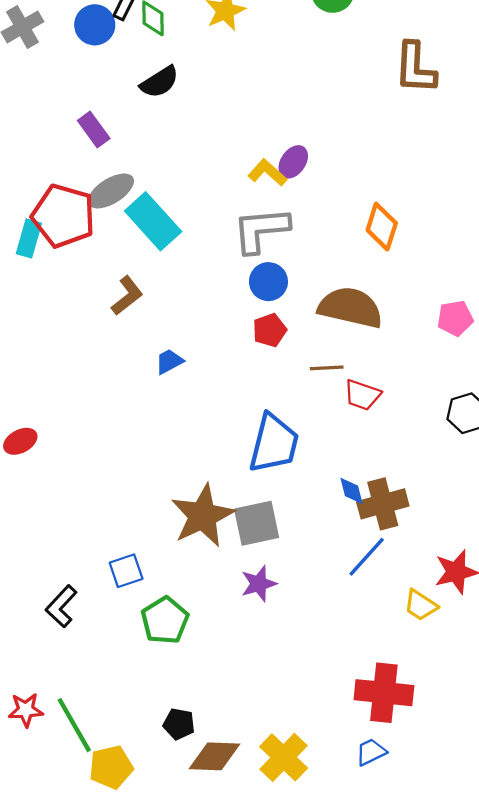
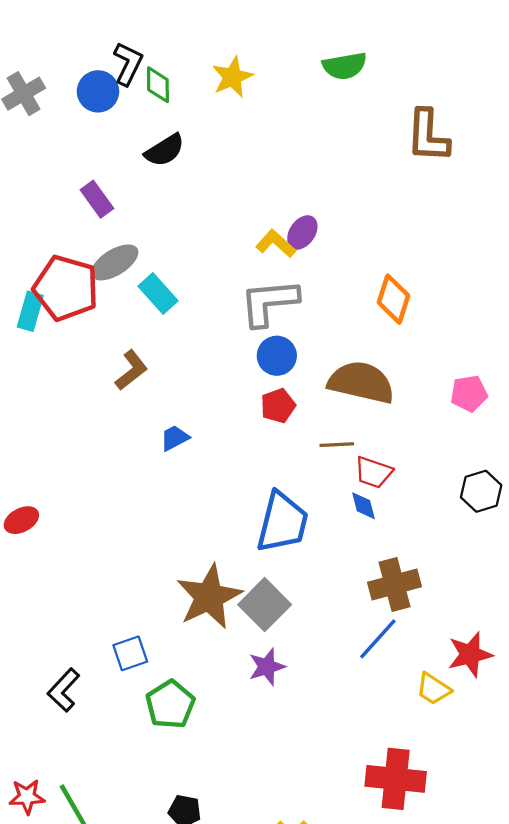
cyan rectangle: (153, 221) -> (158, 294), size x0.7
blue diamond: (352, 491) -> (363, 506), moved
gray square: (257, 523) -> (265, 605), turned -33

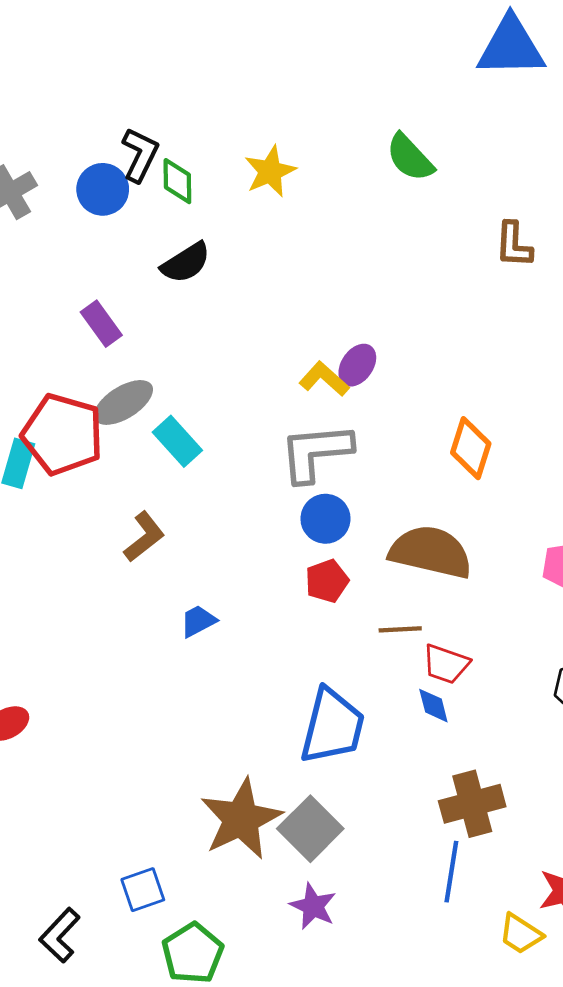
green semicircle: (345, 66) -> (410, 158), turned 57
brown L-shape: (428, 136) -> (514, 245), size x0.7
blue line: (378, 639) -> (451, 872), turned -33
purple star: (267, 667) -> (313, 906), turned -30

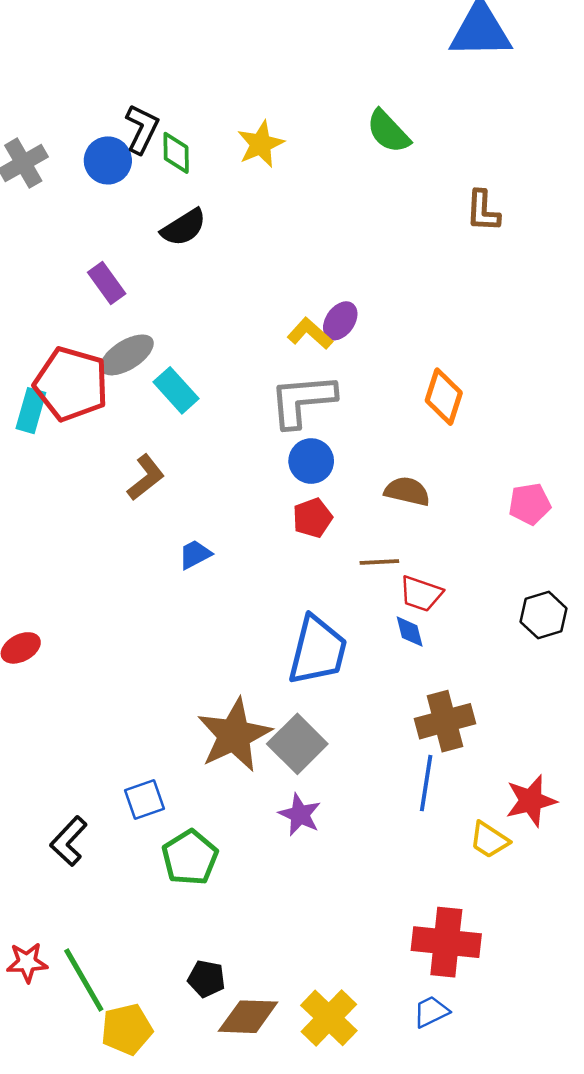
brown semicircle: (431, 552) -> (407, 491), size x0.6

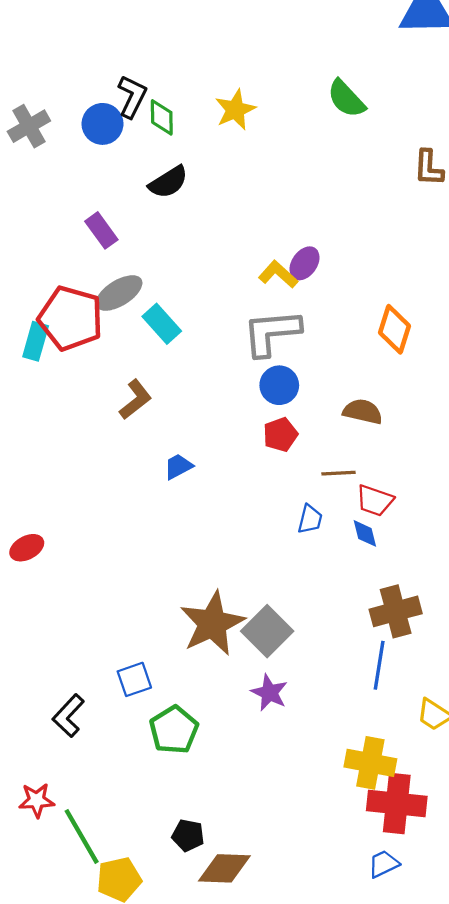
blue trapezoid: (317, 650) -> (310, 519), moved, size x0.5
red star: (27, 962) -> (37, 800), moved
yellow cross: (329, 1018) -> (370, 763), moved, turned -33

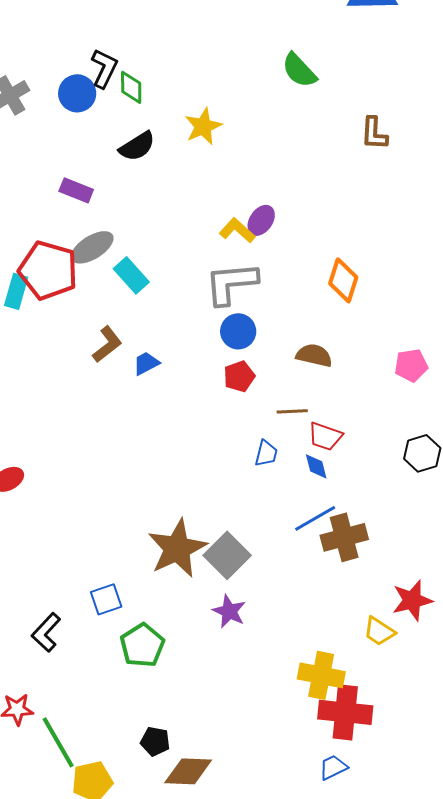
yellow star: (235, 110) -> (203, 126), moved
purple rectangle: (101, 230) -> (76, 190), turned -32
blue trapezoid: (178, 466) -> (146, 363), moved
blue line: (379, 665) -> (315, 518), moved, turned 51

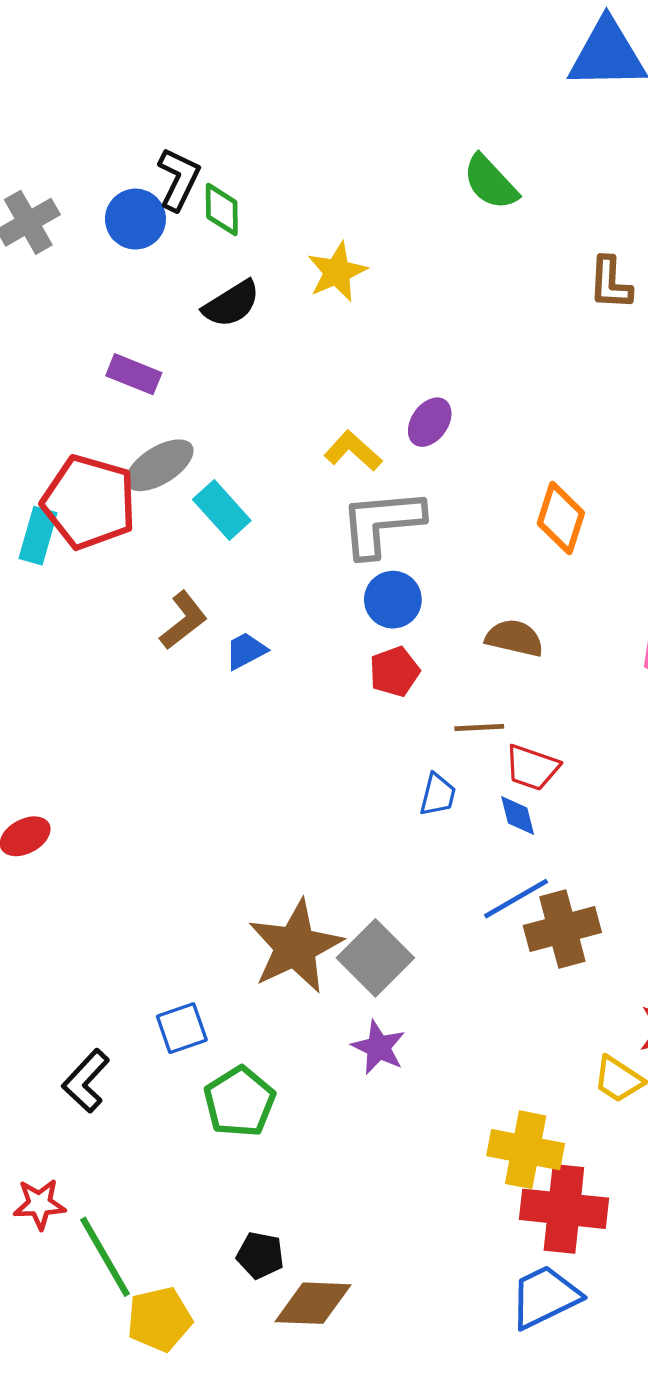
yellow L-shape: (237, 230) -> (353, 451), moved
blue trapezoid: (333, 767) -> (545, 1297), size x1.6

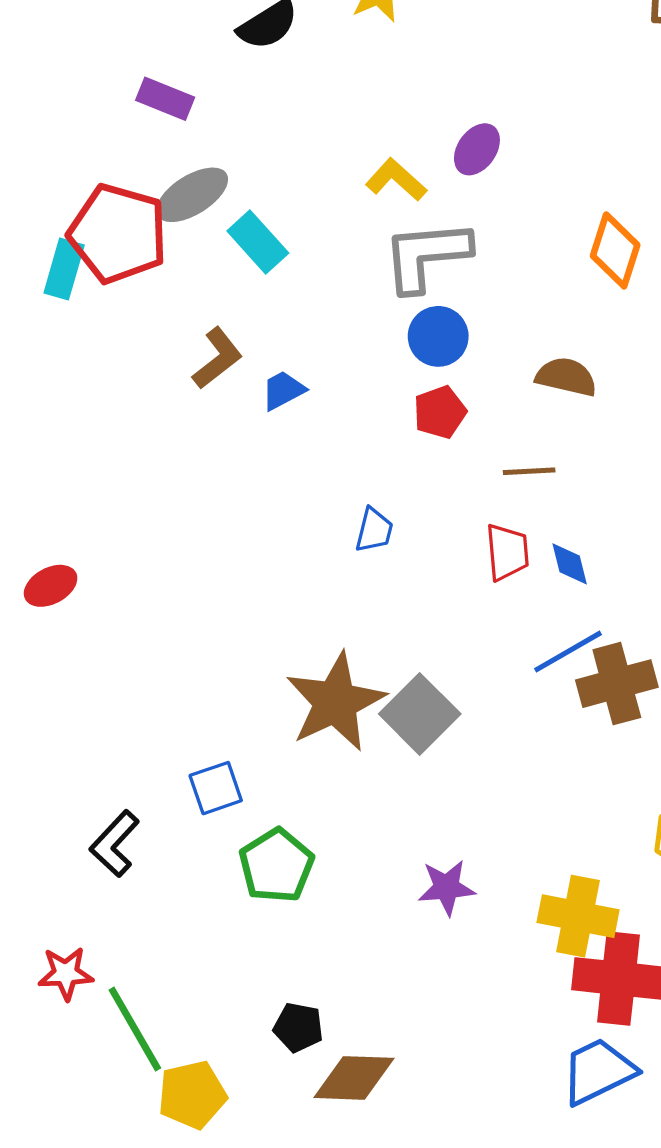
red trapezoid: (532, 768) -> (507, 552), moved, turned -114
blue trapezoid: (438, 795) -> (374, 530), moved
purple star: (379, 1047) -> (447, 887), moved, turned -30

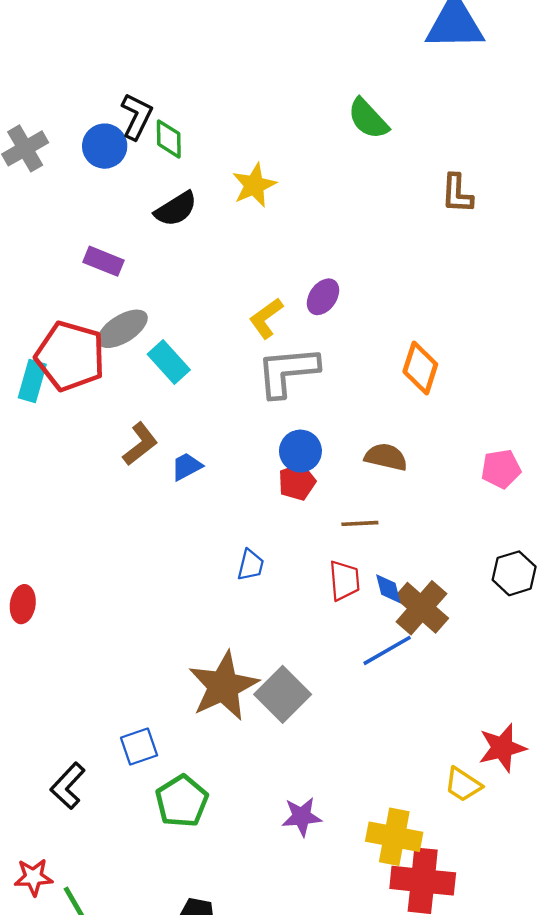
yellow L-shape: (396, 180) -> (266, 318), turned -78
blue circle: (438, 336) -> (300, 451), moved
red ellipse: (51, 586) -> (23, 604), turned -54
brown cross: (617, 684) -> (422, 608), moved, turned -34

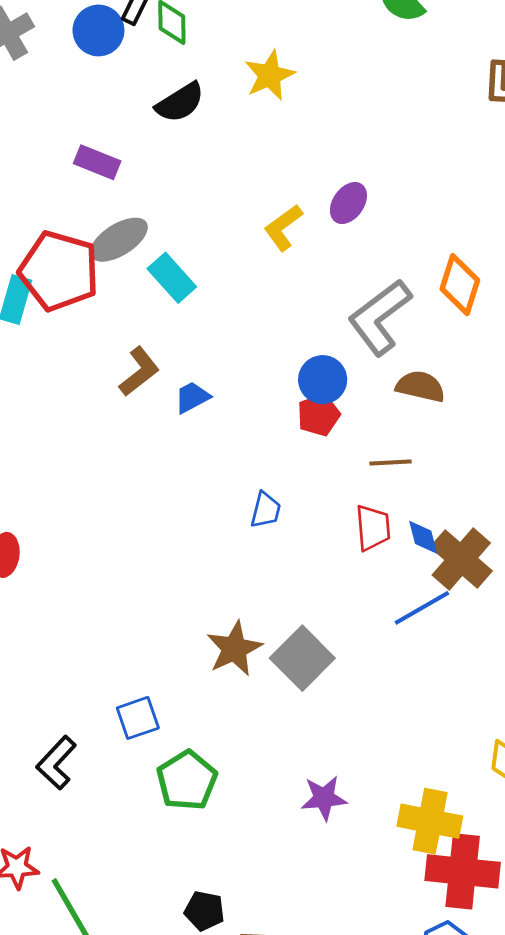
gray L-shape: (287, 372) -> (380, 317), moved, turned -32
brown star: (223, 686) -> (234, 649), size x0.7

